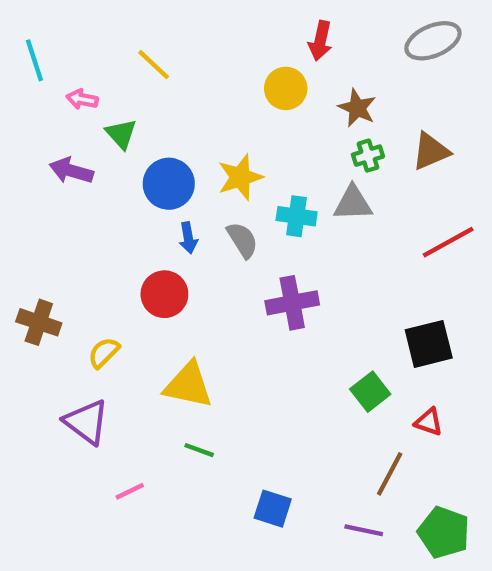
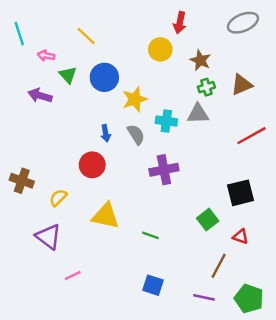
blue circle: (169, 184) -> (104, 77), moved
green line: (199, 450) -> (151, 235), moved

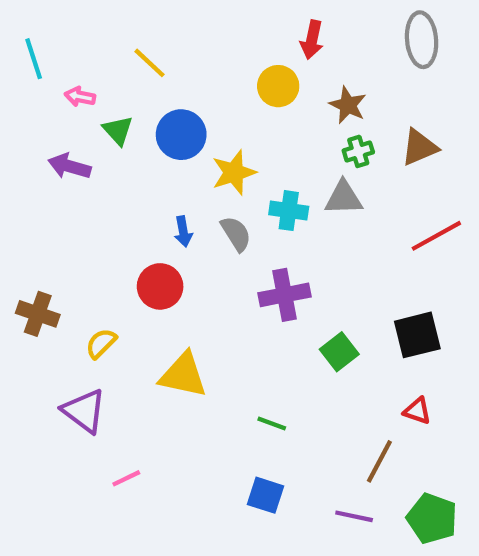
gray ellipse: (243, 23) -> (422, 40), turned -72
green square: (208, 220) -> (339, 352), moved
green line: (151, 235) -> (272, 424), moved

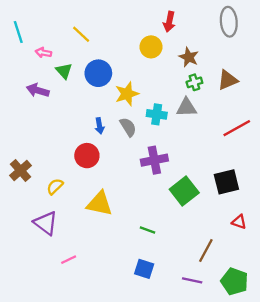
brown cross: (38, 314) -> (21, 170), turned 30
green square: (339, 352) -> (184, 191), size x1.4
red triangle: (417, 411) -> (239, 222), moved

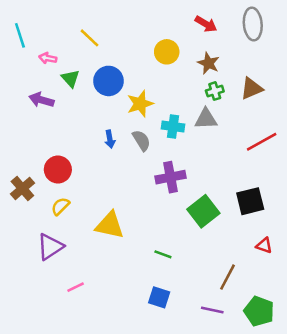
red arrow: (169, 22) -> (206, 24), moved, turned -72
red circle: (87, 156) -> (58, 170), moved
purple triangle: (46, 223) -> (50, 247), turned 50

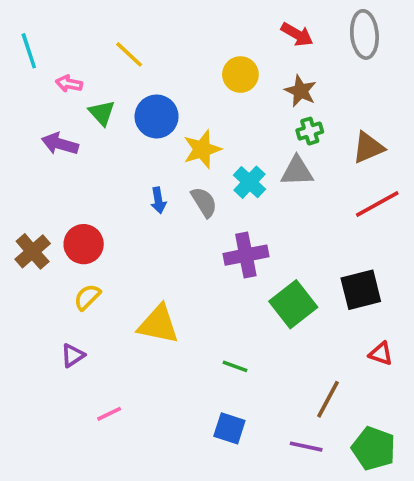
brown triangle: (251, 89) -> (368, 147), moved
cyan cross: (173, 127) -> (250, 182), turned 35
brown cross: (22, 189) -> (33, 251), moved
purple triangle: (50, 247) -> (73, 355), size x0.6

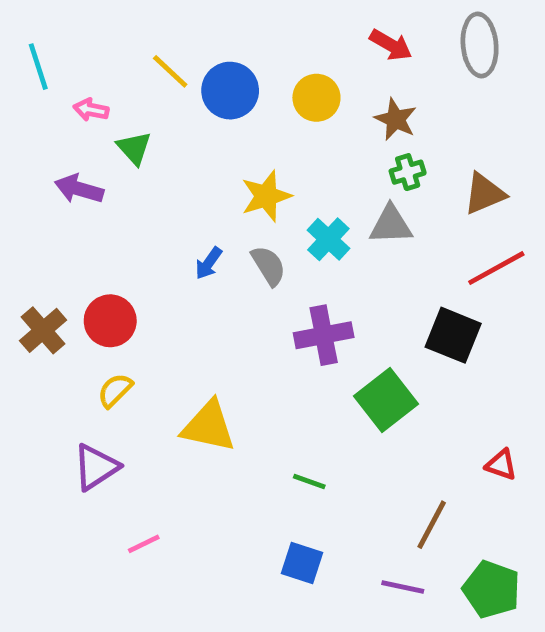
blue circle: (157, 116) -> (230, 91), moved
blue arrow: (158, 200) -> (209, 263), turned 45
black square: (361, 290) -> (453, 335), moved, turned 36
purple triangle: (73, 355) -> (96, 467), size x1.5

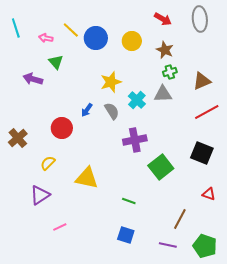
pink arrow: (91, 110) -> (46, 38), moved
red circle: (110, 321) -> (62, 128), moved
black square: (453, 335) -> (202, 153), moved

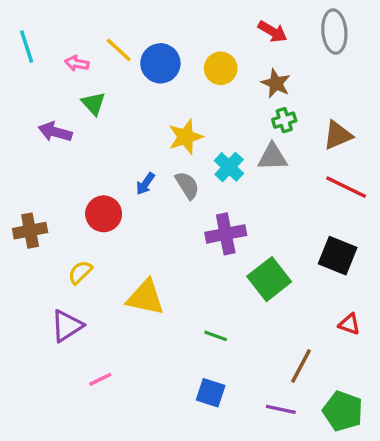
red line: (207, 112) -> (346, 187), turned 55
brown cross: (18, 138) -> (30, 231), turned 30

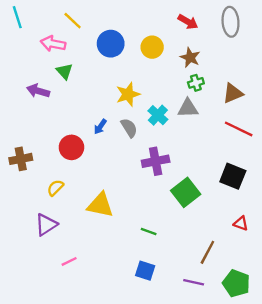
cyan line: (27, 47) -> (17, 17), moved
yellow line: (119, 50) -> (73, 21), moved
pink arrow: (77, 63) -> (53, 44), size x1.5

